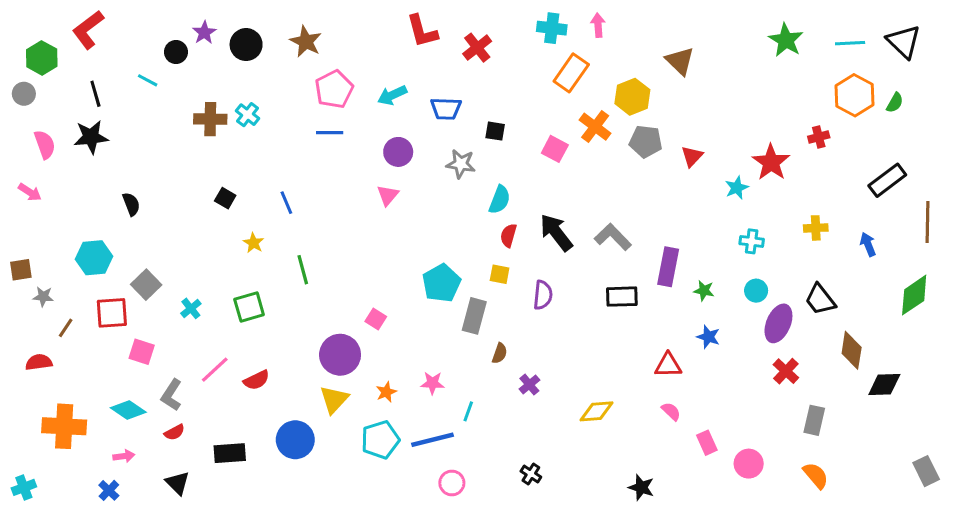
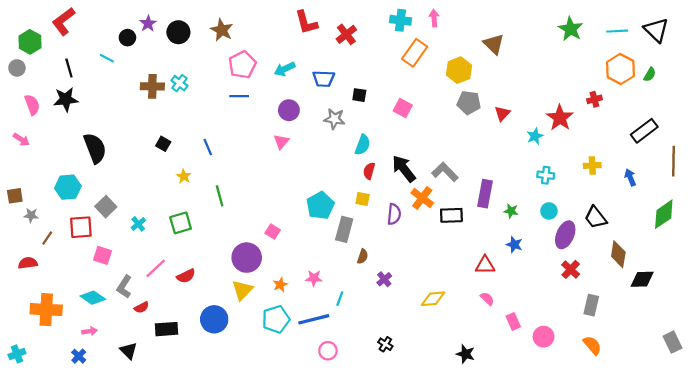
orange cross: (595, 127) -> (422, 198), moved
black semicircle: (131, 204) -> (95, 148), size x1.8
red semicircle: (174, 432) -> (142, 307), moved

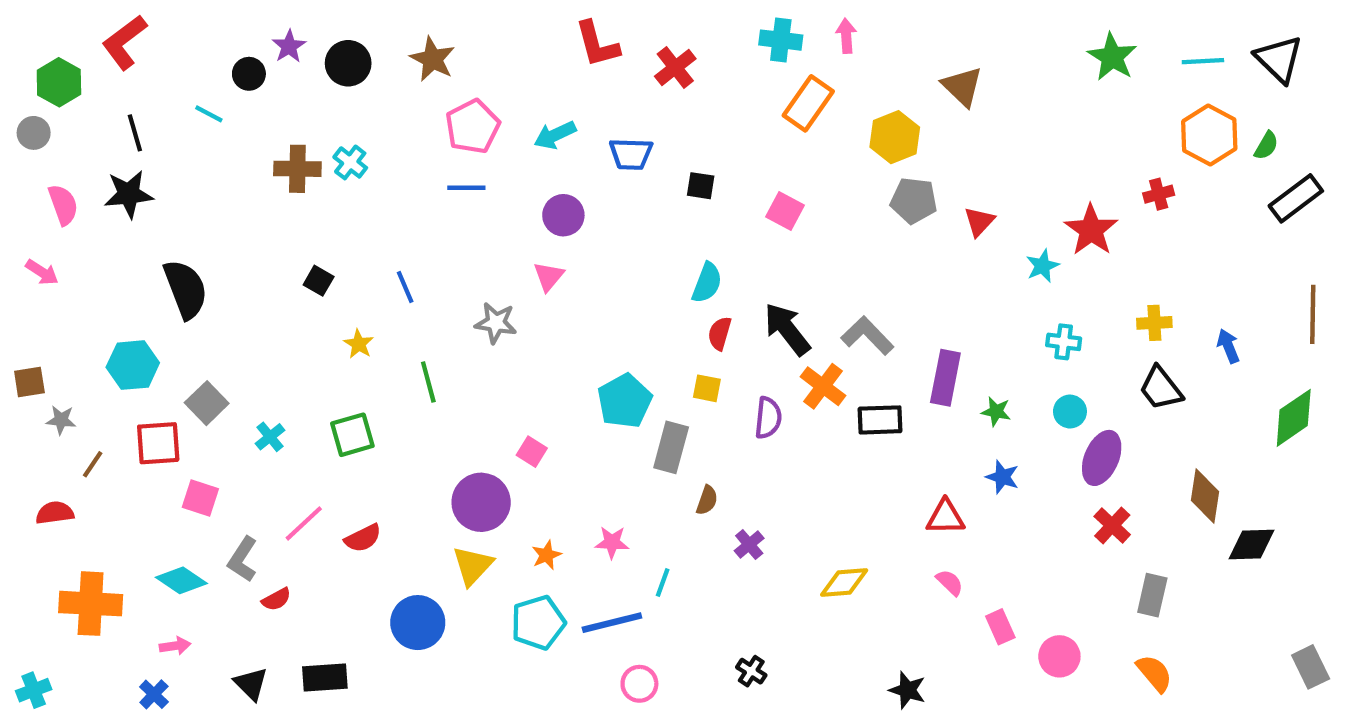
gray star: (334, 119) -> (496, 323), moved
black rectangle: (644, 131) -> (1296, 198), moved
black trapezoid: (596, 217) -> (1161, 388), moved
black rectangle: (166, 329) -> (325, 677), moved

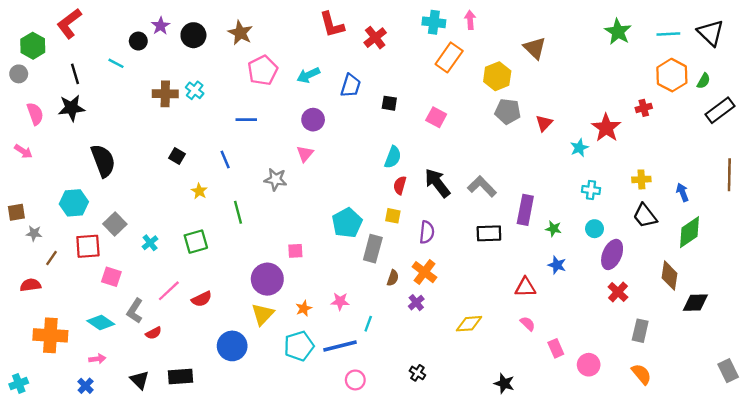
blue trapezoid: (631, 154) -> (351, 86), turned -75
blue line: (466, 188) -> (246, 120), moved
orange cross: (823, 386) -> (424, 272), moved
green diamond: (1294, 418) -> (689, 232), moved
pink square: (532, 452) -> (295, 251), turned -35

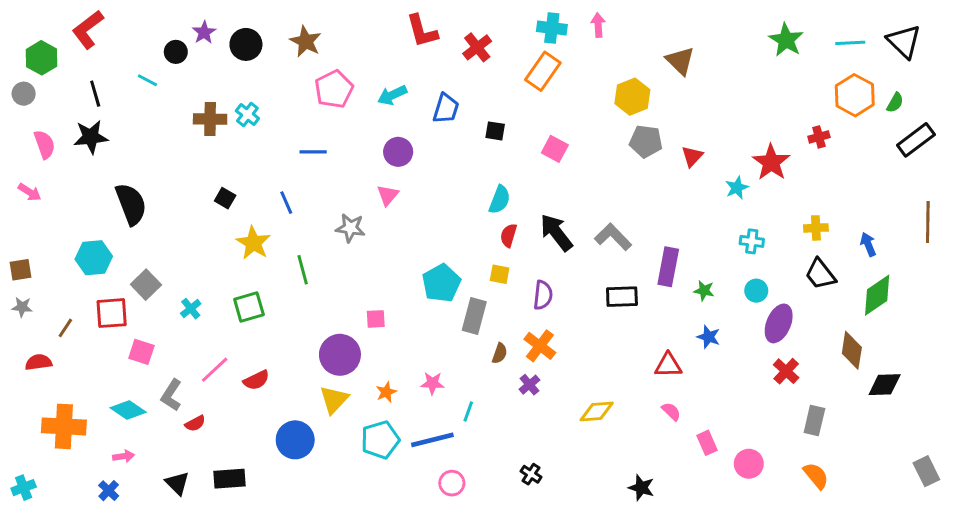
orange rectangle: (449, 57) -> (543, 71), moved
yellow star: (199, 191) -> (253, 243), size x1.6
gray star: (34, 233) -> (22, 307), moved

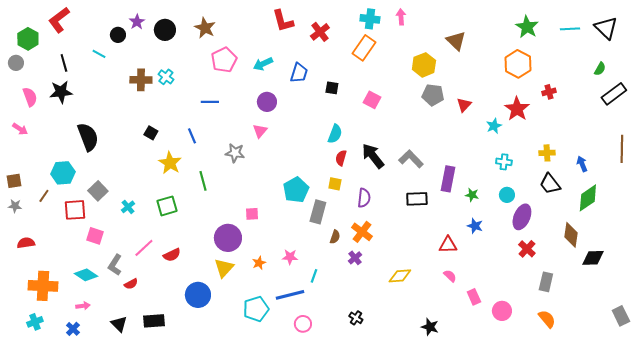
orange hexagon: (855, 95) -> (518, 64), moved
brown line: (65, 328) -> (44, 196), moved
cyan pentagon: (380, 440) -> (256, 309), moved
cyan cross: (24, 488) -> (35, 322), moved

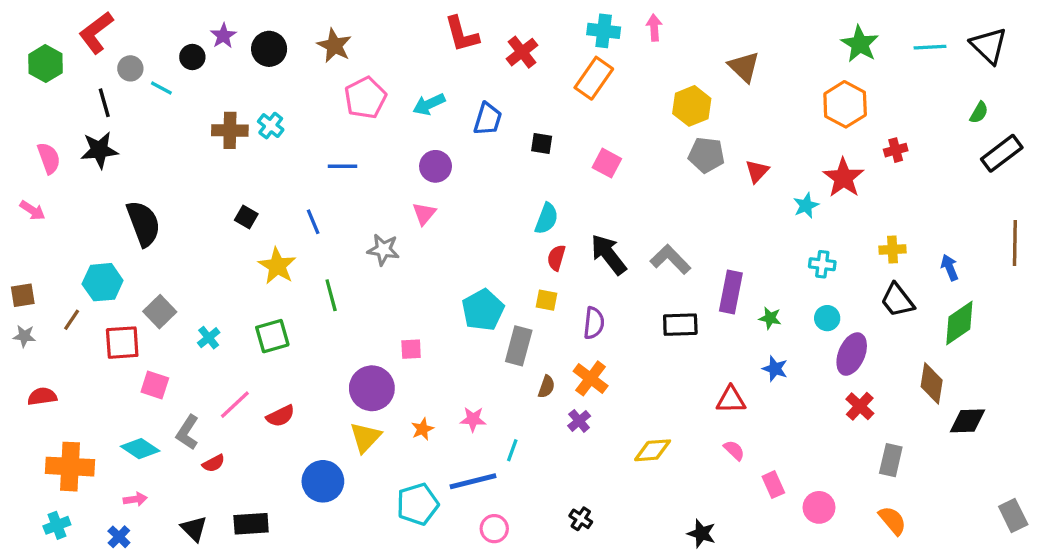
gray circle: (16, 63) -> (130, 68), moved

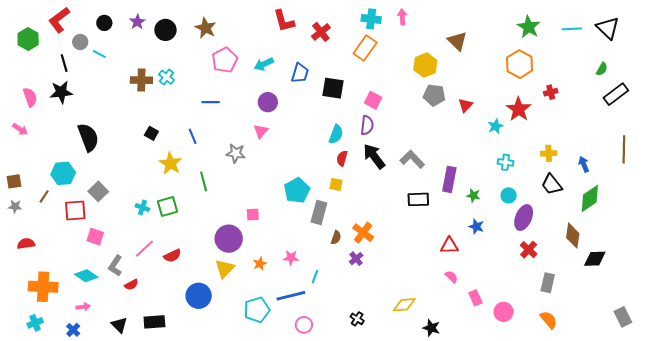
black circle: (192, 57) -> (104, 23), moved
black square: (542, 143) -> (333, 88), size x1.6
purple semicircle: (594, 323) -> (367, 125), moved
cyan cross: (209, 338) -> (142, 207), moved, turned -32
yellow diamond: (653, 450) -> (404, 305), moved

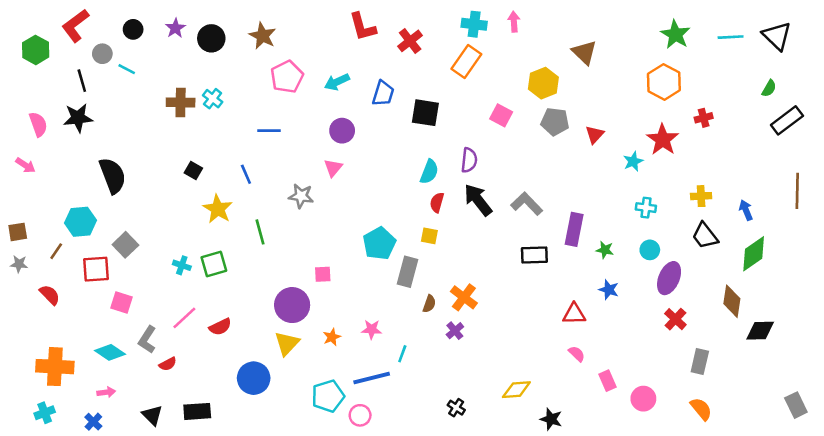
pink square: (373, 100) -> (501, 115), moved
red semicircle: (26, 244) -> (50, 295), moved, turned 54
pink circle: (304, 325) -> (360, 415), moved

